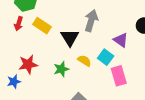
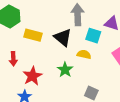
red arrow: (19, 24) -> (13, 59), moved
cyan square: (106, 57) -> (93, 36), moved

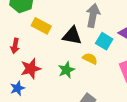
black triangle: (63, 37) -> (72, 36), turned -42

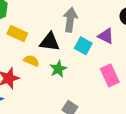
yellow semicircle: (90, 59) -> (31, 61), moved
green star: (66, 70) -> (58, 69), moved

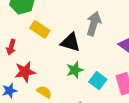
cyan square: (83, 46) -> (98, 81), moved
yellow semicircle: (31, 61) -> (44, 92), moved

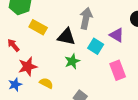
red arrow: (11, 47) -> (13, 45), turned 128
cyan square: (98, 81) -> (96, 46), moved

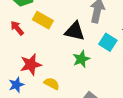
red arrow: (13, 45) -> (17, 28), moved

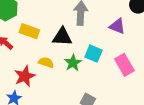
cyan square: (108, 42) -> (93, 54), moved
yellow semicircle: (52, 84) -> (46, 62), moved

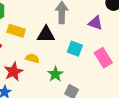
green star: (73, 63) -> (55, 74), moved

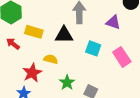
green star: (55, 74) -> (67, 82), moved

